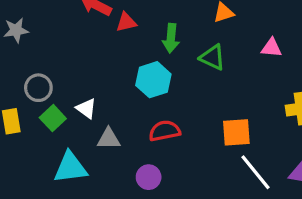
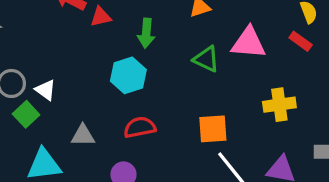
pink triangle: (272, 48) -> (249, 43), size x1.6
green triangle: (212, 57) -> (206, 59), moved
white triangle: (86, 108) -> (46, 90), moved

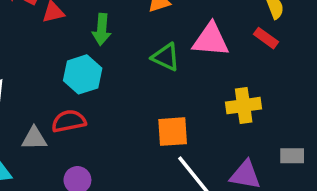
red semicircle: (140, 127) -> (69, 121), moved

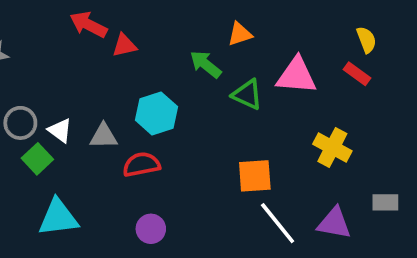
green arrow: (102, 29) -> (206, 64), moved, turned 124
yellow cross: (244, 106) -> (332, 147), turned 36
gray triangle: (34, 138) -> (104, 136), moved

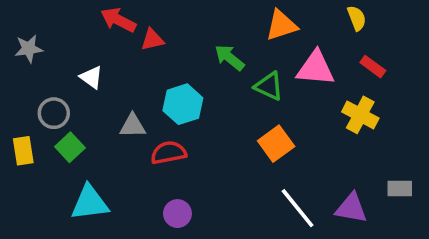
orange triangle: (240, 34) -> (281, 25), moved, size x1.4
yellow semicircle: (366, 40) -> (357, 18), moved
white triangle: (60, 130) -> (91, 77), moved
yellow cross: (332, 147) -> (360, 115), moved
orange square: (255, 176) -> (276, 144), moved, turned -32

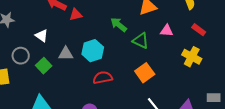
pink triangle: (315, 68) -> (167, 31), size x0.6
gray triangle: (133, 126) -> (66, 54), moved
green square: (70, 147) -> (44, 66), moved
red semicircle: (168, 153) -> (103, 78), moved

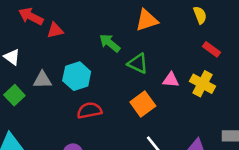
pink triangle: (167, 31) -> (171, 80), moved

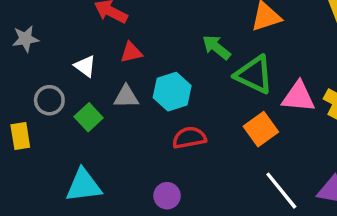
red triangle: (55, 30) -> (131, 52), moved
green triangle: (138, 63) -> (254, 75), size x1.4
pink triangle: (171, 80) -> (298, 97), size x1.5

